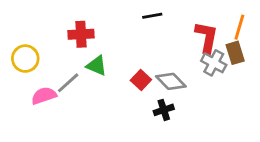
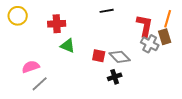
yellow circle: (25, 59) -> (18, 16), moved
red square: (141, 80) -> (99, 56), turned -32
gray line: (68, 83) -> (40, 84), moved

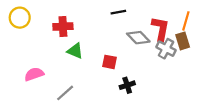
gray diamond: (120, 57) -> (138, 38), moved
gray line: (40, 84) -> (65, 93), moved

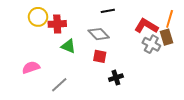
yellow circle: (20, 18) -> (38, 17), moved
red L-shape: (160, 29) -> (146, 26), turned -70
gray diamond: (138, 38) -> (99, 34), moved

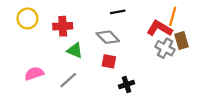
yellow circle: (38, 17) -> (27, 18), moved
orange line: (170, 19) -> (173, 16), moved
gray line: (59, 85) -> (68, 80), moved

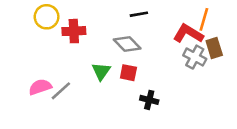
yellow circle: (27, 18) -> (47, 17), moved
green triangle: (75, 50) -> (101, 71), moved, turned 42
gray line: (68, 80) -> (61, 91), moved
black cross: (127, 84) -> (149, 100), turned 32

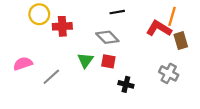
gray cross: (195, 57) -> (169, 73), moved
pink semicircle: (40, 87) -> (23, 64), moved

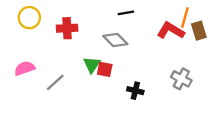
yellow circle: (39, 14) -> (29, 18), moved
brown rectangle: (181, 41) -> (199, 31), moved
red square: (108, 61) -> (105, 69), moved

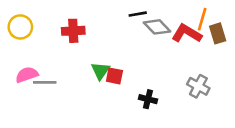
yellow circle: (29, 18) -> (20, 27), moved
gray diamond: (115, 40) -> (157, 27), moved
gray line: (55, 82) -> (45, 82), moved, turned 42

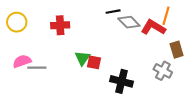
brown rectangle: (218, 33) -> (177, 50), moved
black cross: (148, 99) -> (122, 81), size x1.5

